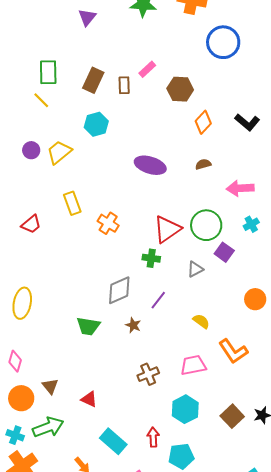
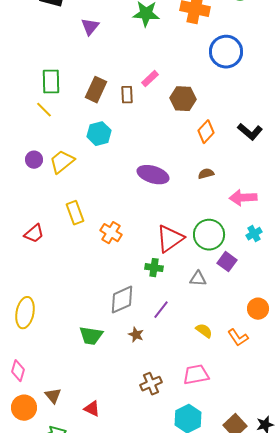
gray triangle: (195, 269) -> (198, 279), turned 30
orange L-shape: (233, 351) -> (238, 338), moved, size x0.7

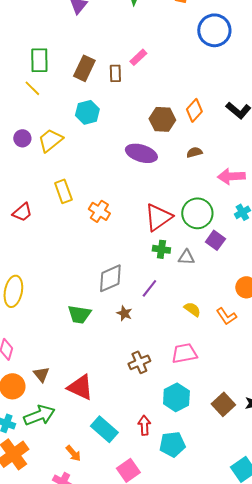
brown hexagon: (183, 99) -> (162, 119), moved
green cross: (154, 268) -> (161, 249), moved
red triangle: (92, 409) -> (80, 387), size x1.6

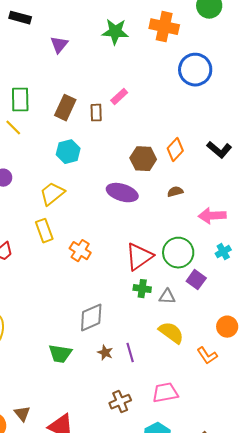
yellow trapezoid: (50, 140) -> (52, 194), moved
purple line: (149, 288) -> (130, 353), moved, turned -54
yellow semicircle: (192, 309) -> (171, 333), moved, size x1.5

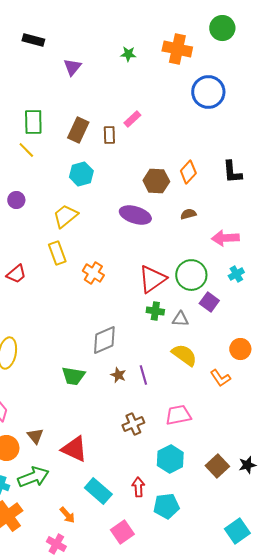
green star: (115, 32) -> (128, 54), size x0.6
black L-shape: (219, 150) -> (232, 172), turned 45

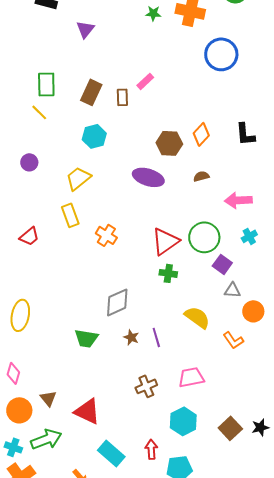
green star: (128, 54) -> (153, 13), moved
gray triangle: (180, 319) -> (232, 290), moved

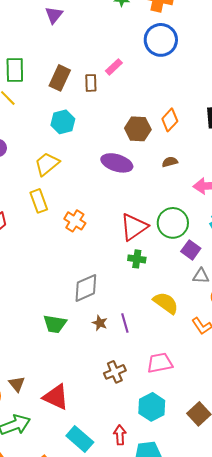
blue circle: (221, 54) -> (161, 40), moved

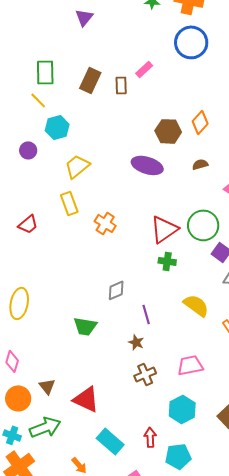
cyan hexagon: (63, 122) -> (57, 127), moved
gray diamond: (86, 288) -> (116, 290), size x0.7
brown star: (100, 323) -> (136, 342), moved
purple line: (125, 323) -> (146, 314), moved

